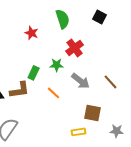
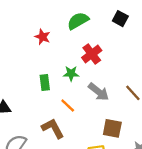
green semicircle: (63, 19) -> (78, 21), turned -102
green rectangle: (34, 73) -> (45, 83), turned -32
brown L-shape: (20, 90) -> (53, 128), moved, turned -110

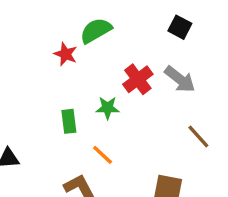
green semicircle: (78, 21) -> (96, 31), moved
gray arrow: (99, 92) -> (180, 79), moved

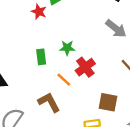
red cross: (138, 79) -> (85, 67), moved

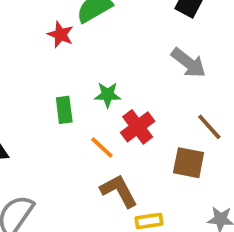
brown L-shape: (49, 102) -> (119, 191), moved
brown square: (108, 102) -> (189, 163), moved

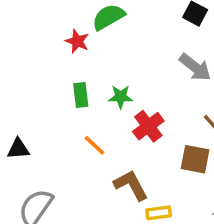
green rectangle: (64, 110) -> (81, 95), moved
orange line: (102, 148) -> (95, 145), moved

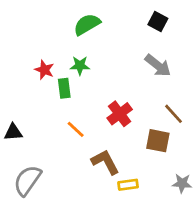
red star: (77, 41) -> (44, 70), moved
green star: (121, 97) -> (80, 66), moved

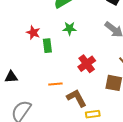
green star: (80, 66) -> (70, 28), moved
orange line: (76, 129) -> (55, 84), moved, turned -48

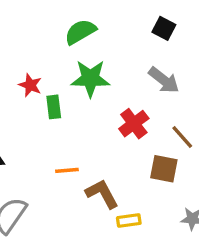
green star: (70, 28) -> (90, 79), size x1.6
red cross: (87, 64) -> (134, 124), moved

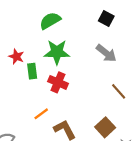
red cross: (134, 124) -> (58, 82), moved, turned -30
brown square: (164, 169) -> (105, 127), moved, turned 36
orange line: (67, 170) -> (41, 114), turned -32

